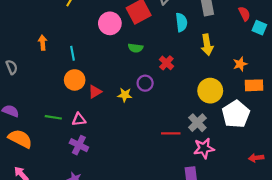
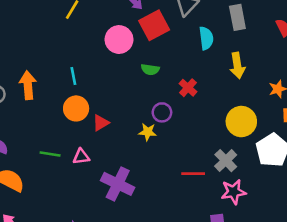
orange arrow: (43, 43) -> (28, 85), moved, size x1.5
yellow star: (125, 95) -> (148, 132), moved
purple cross: (79, 145) -> (118, 184), moved, size x1.4

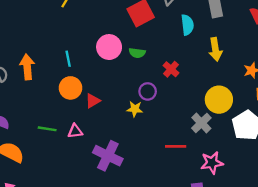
pink circle: (119, 40) -> (109, 47), moved
gray cross: (226, 161) -> (201, 123), moved

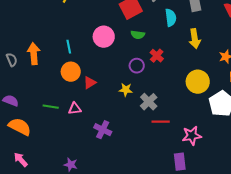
green semicircle: (137, 53) -> (138, 35), moved
purple circle: (148, 91) -> (137, 66), moved
gray cross: (201, 123) -> (149, 102), moved
purple cross: (108, 156) -> (103, 130), size x0.7

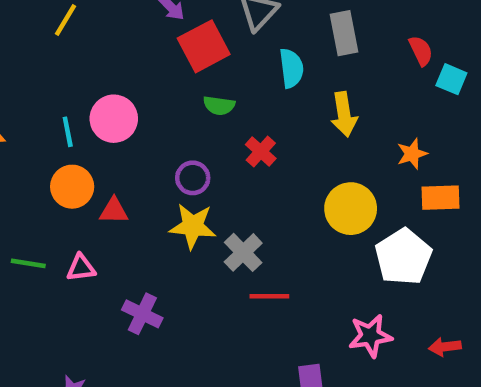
pink circle: (104, 37) -> (114, 119), moved
purple circle: (137, 66) -> (193, 178), moved
red triangle: (90, 83) -> (114, 211), turned 32
yellow star: (126, 90) -> (193, 226), size x1.5
pink star: (192, 136) -> (370, 336), moved

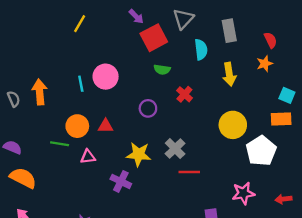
cyan square: (451, 79) -> (287, 95), moved
orange star: (412, 154) -> (265, 64), moved
orange circle: (72, 187) -> (77, 126), moved
yellow star: (193, 226) -> (139, 154), moved
green line: (28, 263) -> (60, 144), moved

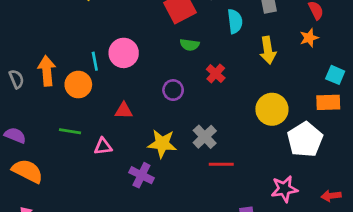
orange circle: (77, 126) -> (78, 85), moved

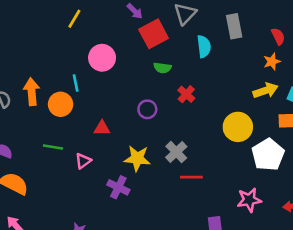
yellow arrow: (268, 50) -> (266, 90), moved, turned -100
pink circle: (124, 53) -> (102, 58), moved
pink triangle: (103, 146) -> (83, 161), turned -30

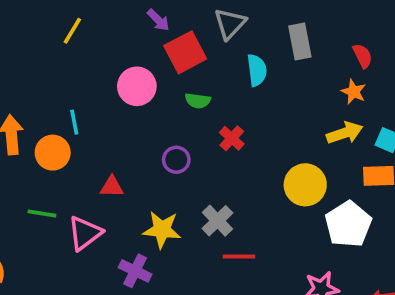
pink circle: (102, 58) -> (137, 86), moved
orange star: (272, 62) -> (354, 92), turned -30
pink triangle: (83, 161) -> (85, 233), size x1.5

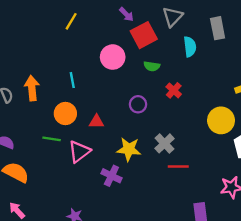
orange circle: (53, 153) -> (65, 113), moved

